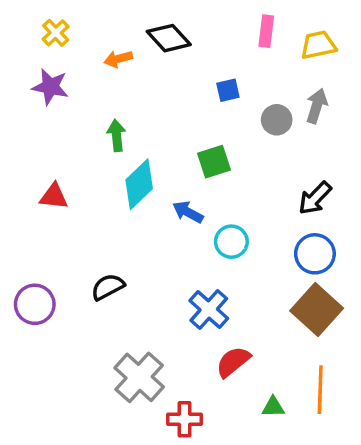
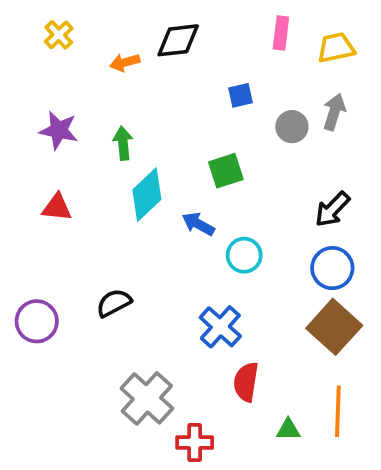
black diamond: (169, 38) -> (178, 40), turned -54
purple star: (50, 87) -> (59, 130), moved
red semicircle: (233, 362) -> (246, 382), turned -42

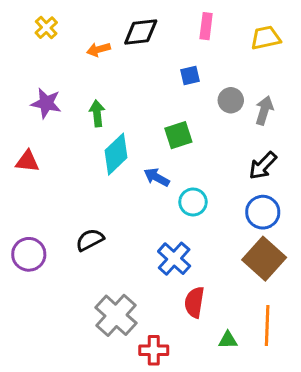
pink rectangle: (281, 33) -> (206, 26), moved
gray arrow: (334, 112) -> (264, 110), moved
red triangle: (57, 207) -> (27, 161), moved

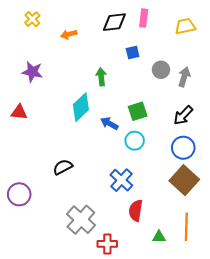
black diamond: (141, 32) -> (114, 22), moved
green arrow: (97, 113) -> (101, 77), moved
green square: (178, 135) -> (138, 111), moved
purple circle: (29, 254) -> (19, 194), moved

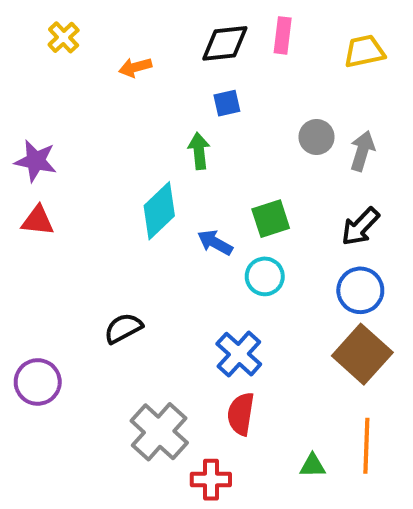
blue square: (133, 53) -> (227, 103), moved
purple star: (32, 72) -> (36, 161), moved
red semicircle: (136, 211) -> (241, 414), moved

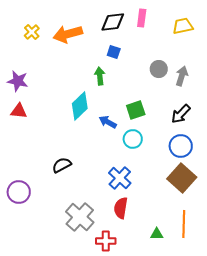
yellow cross: (64, 37) -> (32, 32), moved
orange arrow: (135, 67) -> (68, 34), size x1.8
blue square: (227, 103) -> (114, 52), turned 32

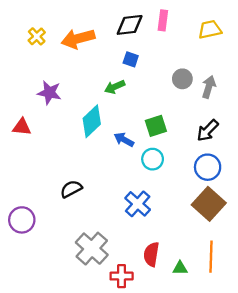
green arrow: (100, 76) -> (115, 87), turned -108
purple star: (18, 81) -> (49, 93), moved
red semicircle: (121, 208) -> (151, 254), moved

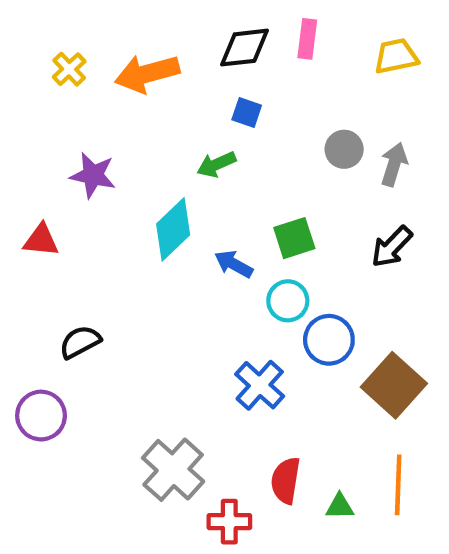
blue circle: (208, 167) -> (329, 340), moved
black semicircle: (71, 189) -> (80, 342), moved

